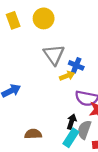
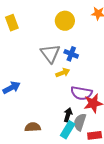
yellow circle: (44, 18) -> (65, 21), moved
blue cross: (76, 65) -> (71, 54), moved

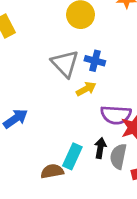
cyan rectangle: (68, 130) -> (72, 156), moved

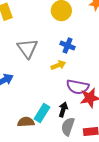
gray triangle: (65, 64) -> (27, 48), moved
gray semicircle: (118, 156) -> (68, 127), moved

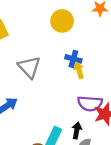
yellow arrow: (58, 65) -> (79, 70), moved, turned -80

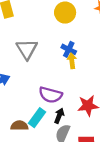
purple semicircle: (90, 103) -> (50, 95), moved

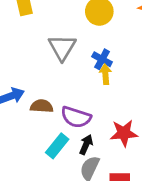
gray triangle: (27, 49) -> (62, 47), moved
brown semicircle: (19, 126) -> (42, 106), moved

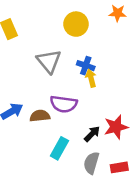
purple semicircle: (76, 117) -> (64, 104), moved
black arrow: (86, 145) -> (92, 134), moved, turned 30

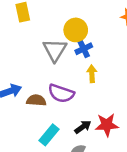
yellow circle: (76, 24) -> (76, 30), moved
blue cross: (86, 66) -> (84, 49), moved, turned 35

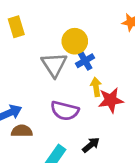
brown semicircle: (36, 100) -> (22, 131), moved
red star: (107, 125) -> (111, 100), moved

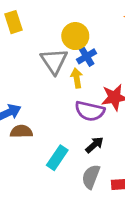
yellow arrow: (96, 87) -> (77, 78), moved
purple semicircle: (65, 111) -> (90, 111), moved

